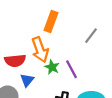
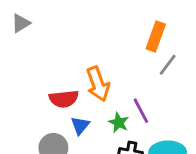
orange rectangle: (51, 22) -> (156, 37), moved
green star: (52, 67) -> (119, 123), moved

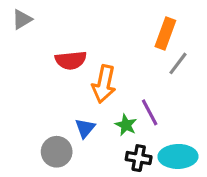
orange arrow: (98, 84) -> (104, 84), turned 32
red semicircle: (64, 99) -> (71, 60), moved

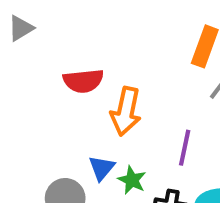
purple line: (150, 112) -> (185, 148), turned 40
green star: (126, 125) -> (132, 180), moved

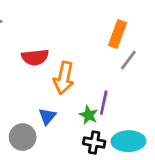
green star: (132, 180) -> (89, 115), moved

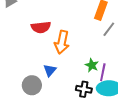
purple line: (104, 103) -> (103, 72), moved
green star: (89, 115) -> (92, 65), moved

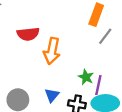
blue triangle: (50, 70) -> (52, 95), moved

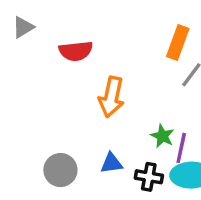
red semicircle: (28, 34) -> (76, 51), moved
blue triangle: (52, 95) -> (111, 163), turned 42

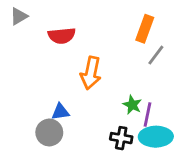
blue triangle: (111, 163) -> (60, 112), moved

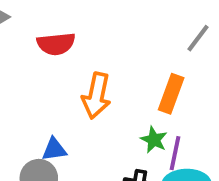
orange rectangle: (145, 29) -> (171, 94), moved
gray line: (156, 55) -> (198, 38), moved

